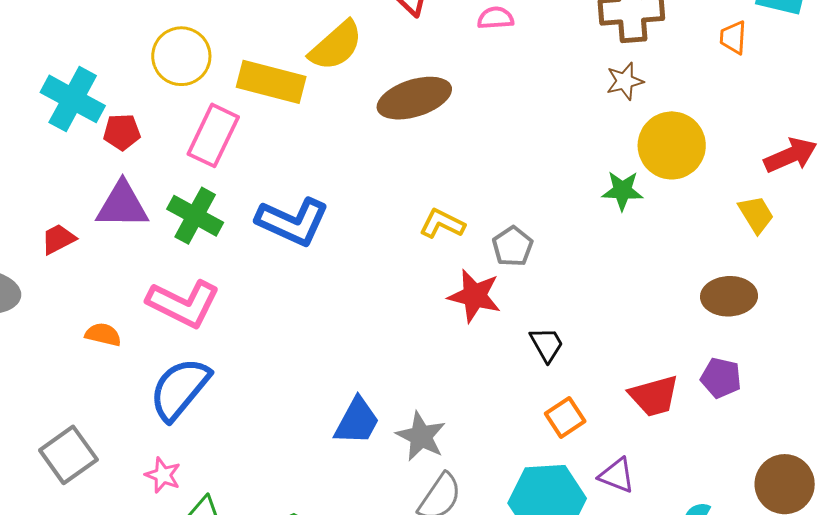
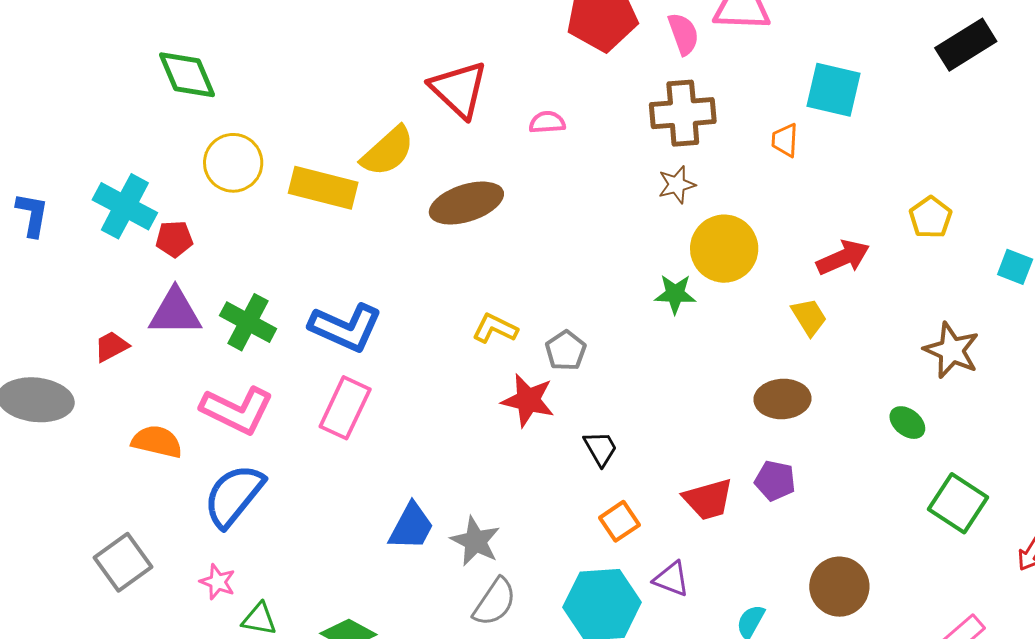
pink rectangle: (213, 135) -> (345, 408), moved
orange semicircle: (103, 335) -> (157, 442), size x1.4

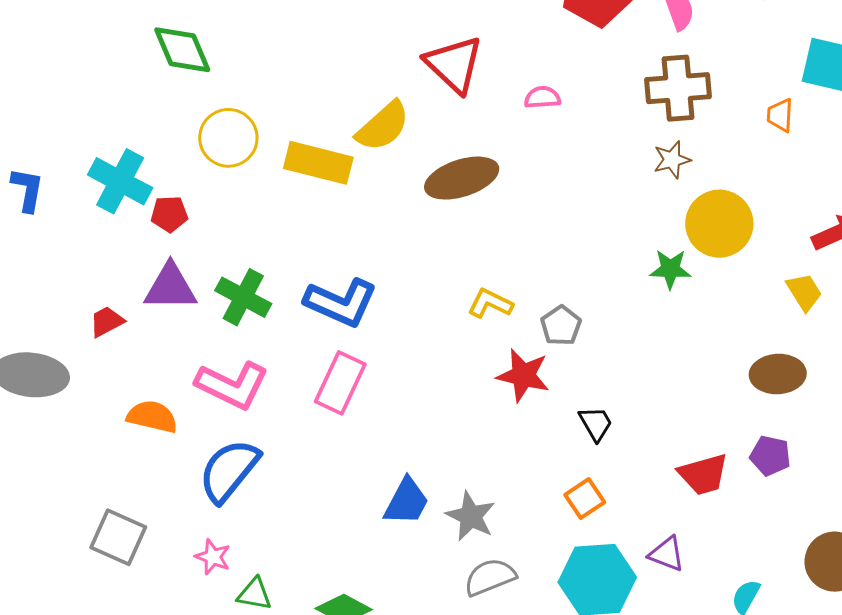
orange square: (619, 521) -> (585, 498), moved
gray square: (123, 562) -> (118, 537), turned -30
gray semicircle: (495, 602) -> (490, 577), turned -146

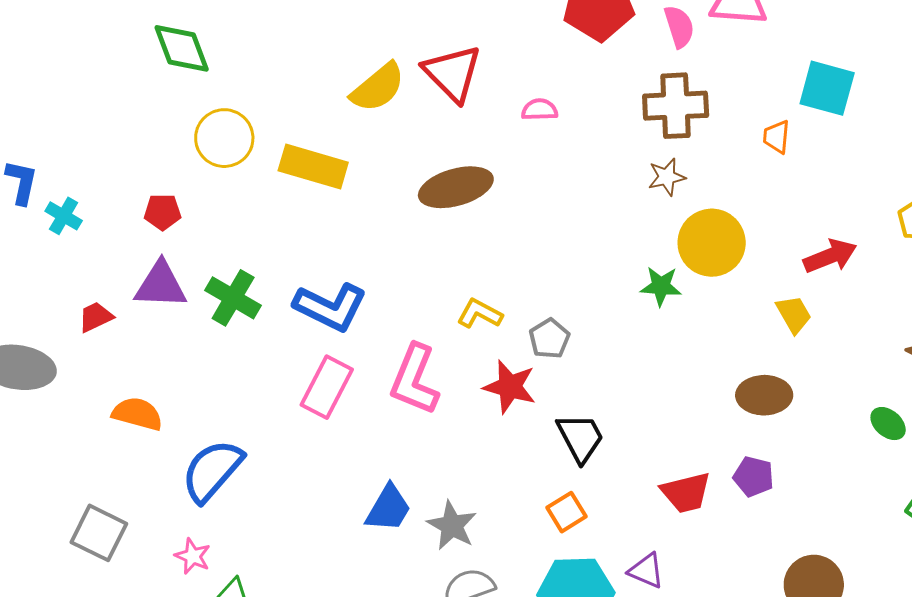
yellow semicircle: (383, 126) -> (378, 87), moved
cyan cross: (120, 181) -> (64, 216), moved, size x0.6
pink L-shape: (232, 385) -> (415, 380), moved, turned 84
black trapezoid: (596, 424) -> (580, 438), size x1.4

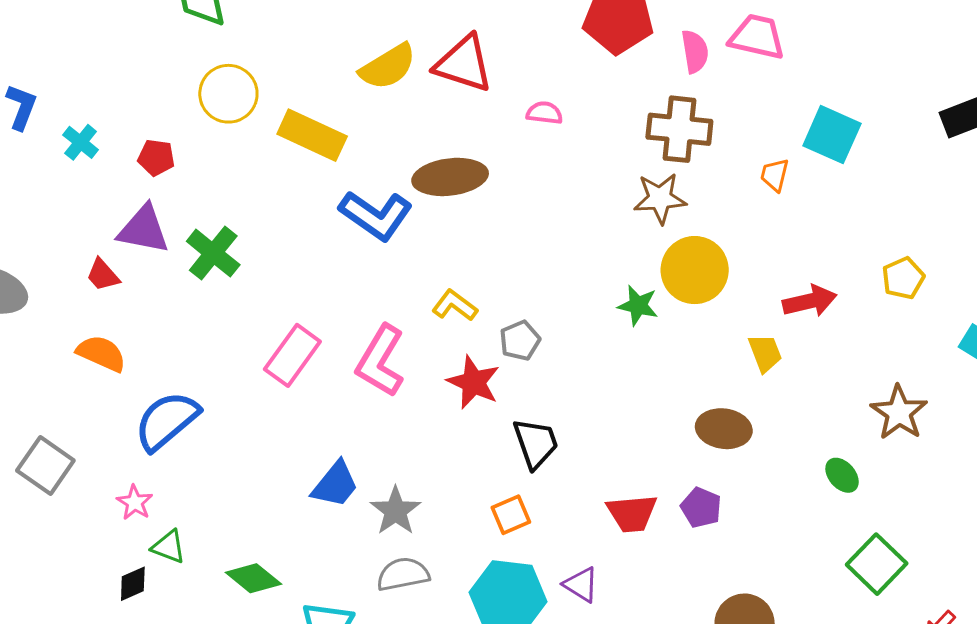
red triangle: (452, 73) -> (464, 64), turned -36
brown star: (667, 177) -> (660, 198), size x1.4
cyan cross: (64, 216) -> (81, 142), moved
blue L-shape: (330, 307) -> (376, 215), moved
red trapezoid: (96, 317) -> (103, 275), moved, turned -114

